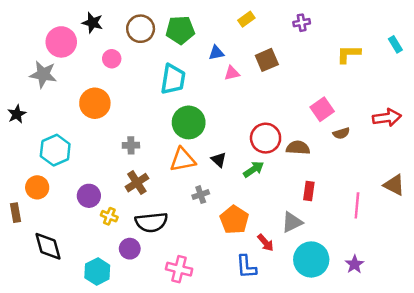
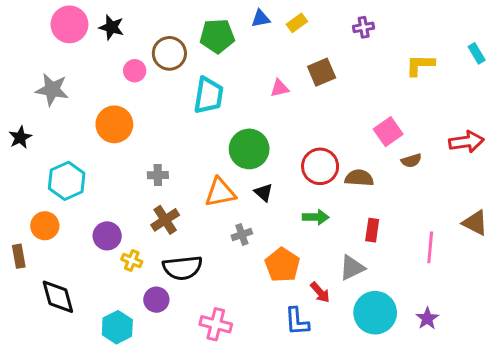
brown circle: (141, 29) -> (169, 53), moved
pink circle: (61, 42) -> (69, 24), moved
blue triangle: (216, 53) -> (261, 19), moved
green circle: (189, 122) -> (249, 149), moved
green arrow: (254, 169) -> (316, 217), moved, turned 35

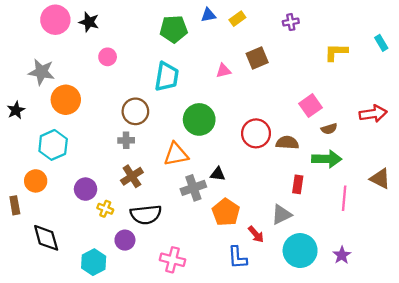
brown circle: (169, 53) -> (135, 111), moved
orange circle: (114, 124) -> (66, 100), moved
black triangle: (264, 192) -> (218, 174), moved, turned -35
green arrow: (316, 217) -> (327, 159), moved, size x1.4
gray cross: (242, 234) -> (193, 188), size x1.5

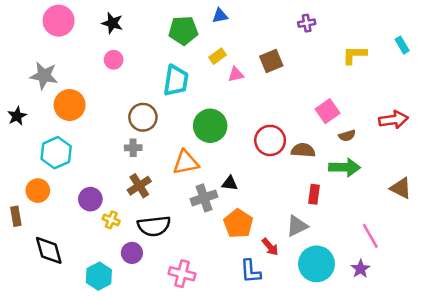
yellow rectangle: (237, 19) -> (217, 56), moved
black star: (89, 22) -> (112, 23), moved
pink line: (344, 198) -> (370, 236), moved, turned -35

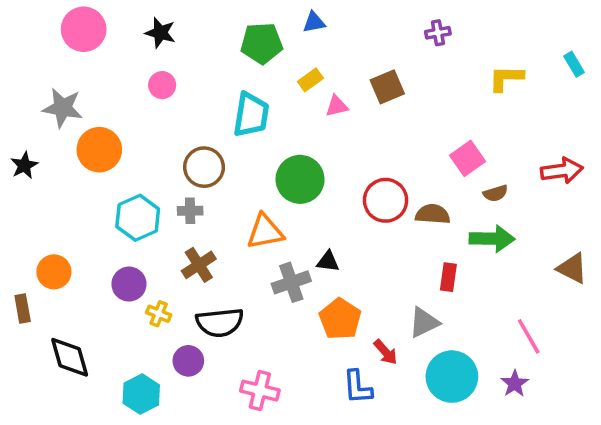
cyan hexagon: (56, 153) -> (138, 218), moved

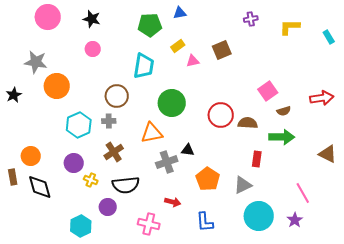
yellow L-shape: (506, 78) -> (290, 27), moved
orange pentagon: (340, 319) -> (208, 179), moved
red arrow: (386, 352) -> (173, 202), moved, turned -35
black diamond: (70, 357) -> (40, 187), moved

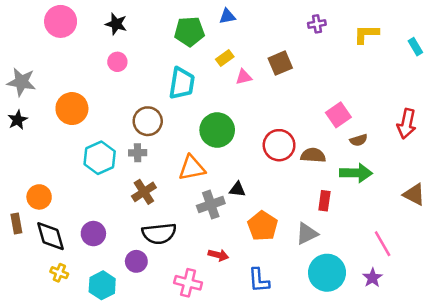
gray star: (36, 62) -> (21, 82), moved
red arrow: (322, 98) -> (407, 124), turned 110
purple circle: (74, 163) -> (93, 234), moved
yellow cross: (91, 180) -> (59, 273), moved

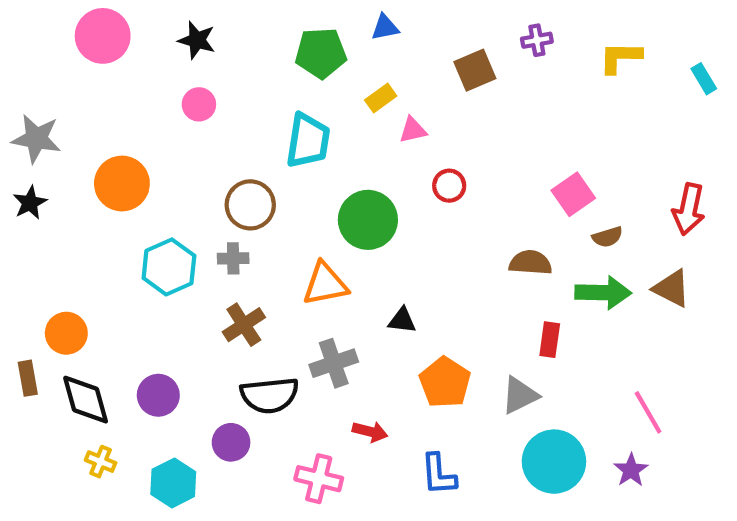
brown square: (280, 63) -> (475, 70), moved
red circle: (279, 145) -> (449, 186), moved, size x0.6
brown triangle: (414, 194) -> (672, 288), moved
gray cross: (211, 205) -> (334, 363), moved

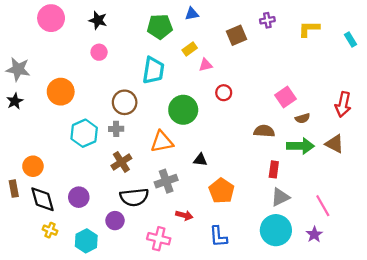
gray triangle: (520, 395) -> (280, 197), moved

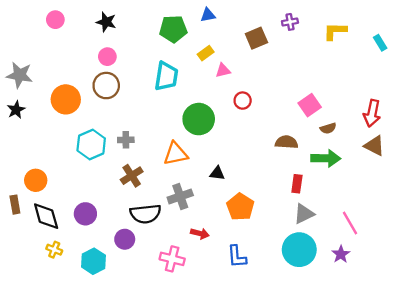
pink circle: (51, 18) -> (55, 20), size x0.6
brown circle: (125, 102) -> (106, 86), moved
brown triangle: (335, 144) -> (374, 146), moved

